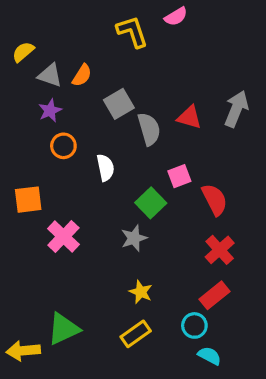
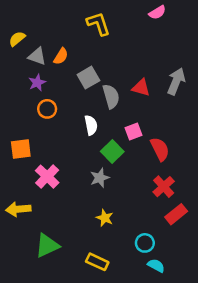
pink semicircle: (176, 17) -> (157, 12), moved
white semicircle: (105, 168) -> (91, 125), moved
red rectangle: (215, 295) -> (176, 214), moved
yellow rectangle: (136, 334) -> (97, 262), moved, turned 60
yellow arrow: (23, 351) -> (18, 209), moved

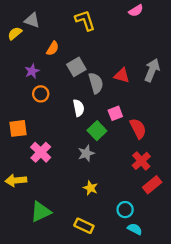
gray triangle: (37, 56) -> (32, 20), moved

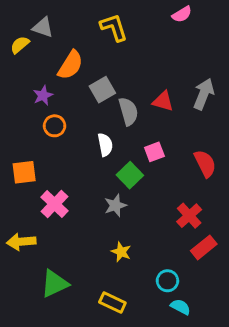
orange semicircle: (53, 48) -> (70, 65), size x1.5
red semicircle: (138, 128) -> (205, 163), moved

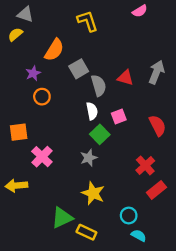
gray triangle: (43, 27) -> (25, 14), moved
white semicircle: (105, 145) -> (92, 111), moved
yellow star: (121, 252) -> (93, 193), size x1.5
green triangle: (55, 284) -> (62, 218), moved

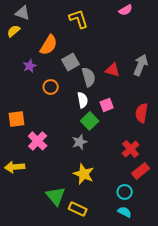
orange circle: (42, 97) -> (51, 87), moved
red semicircle: (158, 125) -> (142, 113), turned -144
cyan circle: (129, 216) -> (125, 192), moved
green triangle: (62, 218) -> (56, 196), turned -45

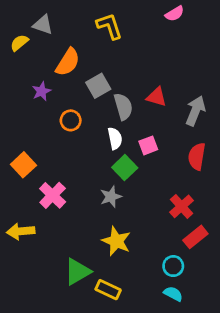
gray triangle: (23, 13) -> (43, 25), moved
gray arrow: (141, 65) -> (195, 111), moved
orange square: (17, 119) -> (23, 165), turned -36
green triangle: (56, 196) -> (78, 272), turned 40

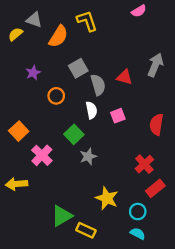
orange semicircle: (68, 62) -> (58, 36), moved
gray arrow: (195, 111) -> (155, 65), moved
green square: (125, 168) -> (74, 134), moved
yellow star: (116, 241) -> (107, 198), moved

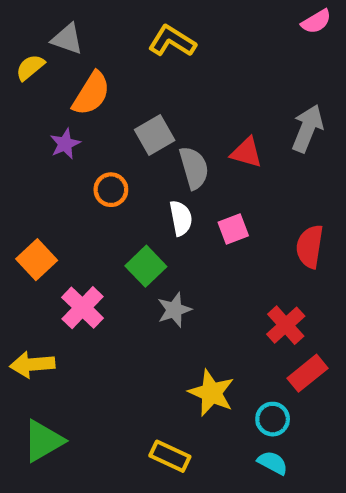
pink semicircle: (139, 11) -> (316, 21), moved
yellow L-shape: (87, 21) -> (172, 41), turned -40
orange semicircle: (58, 36) -> (91, 94), moved
green triangle: (62, 216) -> (43, 441), moved

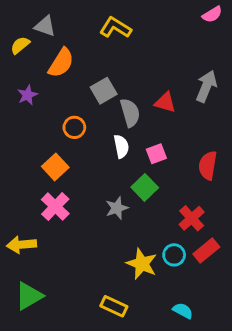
purple star: (65, 144) -> (27, 95), moved
orange square: (37, 260) -> (55, 167), moved
green square: (146, 266) -> (145, 187), moved
cyan circle: (273, 419) -> (174, 255), moved

